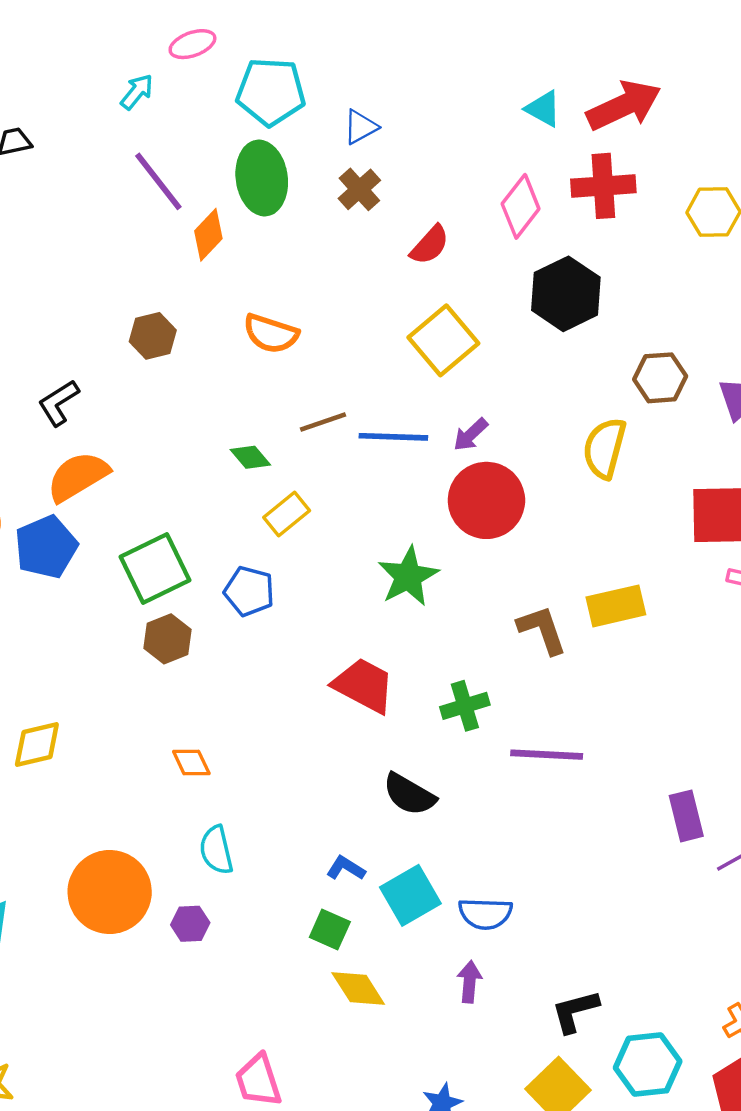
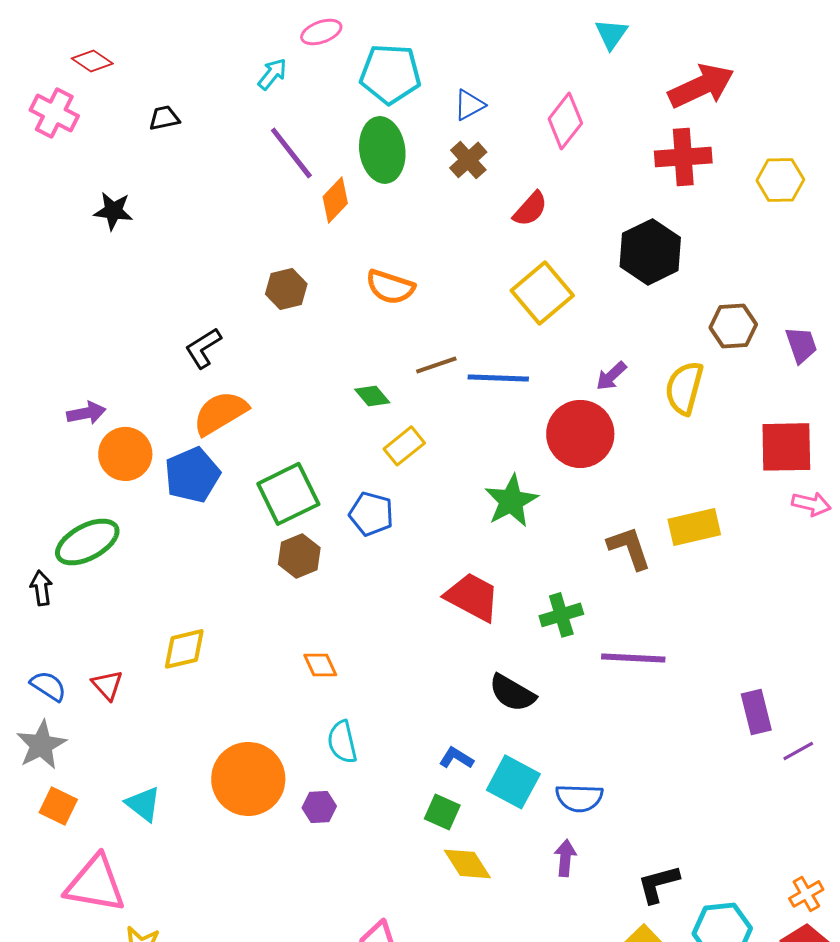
cyan triangle: (543, 109) -> (611, 34), moved, turned 36
pink diamond: (521, 206) -> (565, 121), moved
purple arrow: (471, 435) -> (611, 376), moved
cyan square: (410, 895) -> (513, 782), turned -32

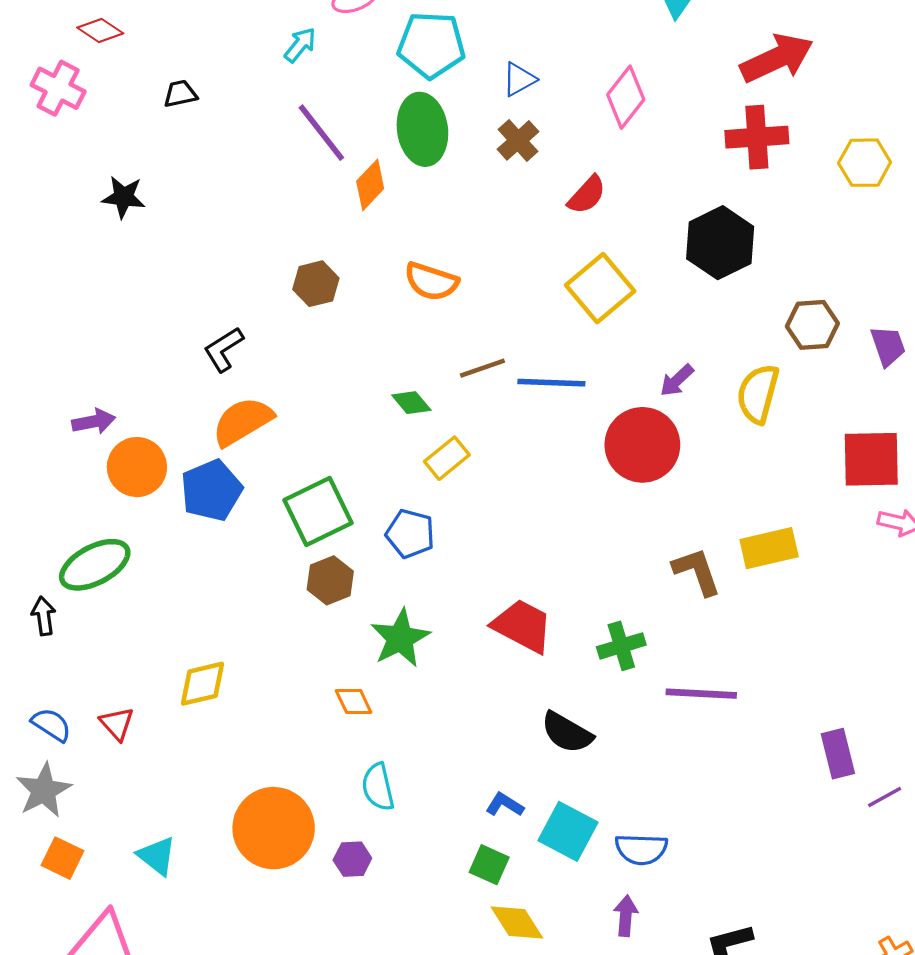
green star: (511, 501) -> (400, 638), moved

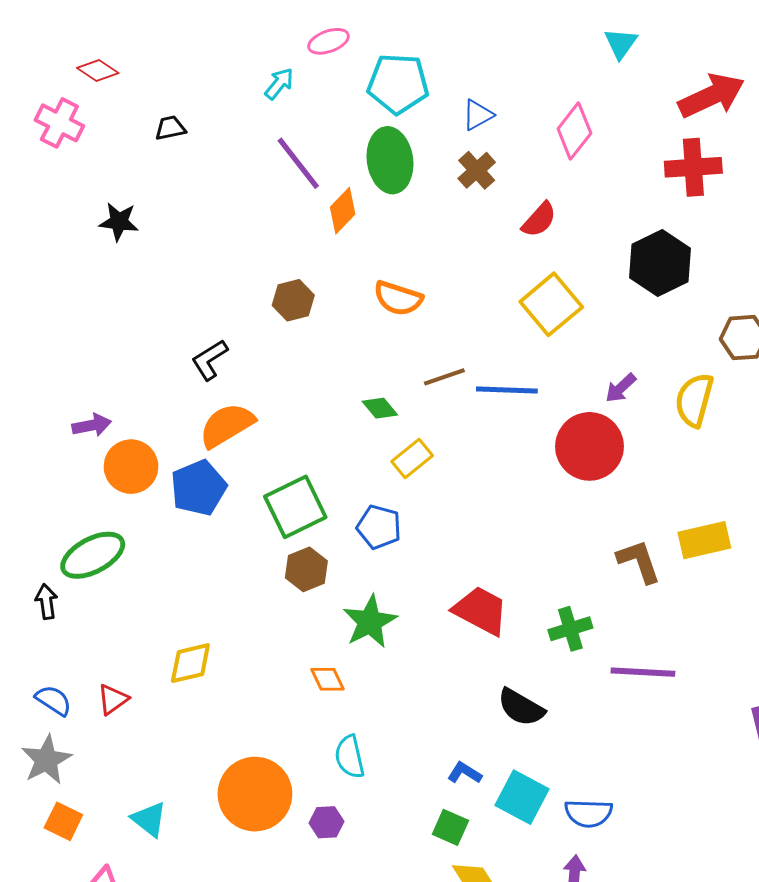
red triangle: (117, 724) -> (113, 699), turned 36

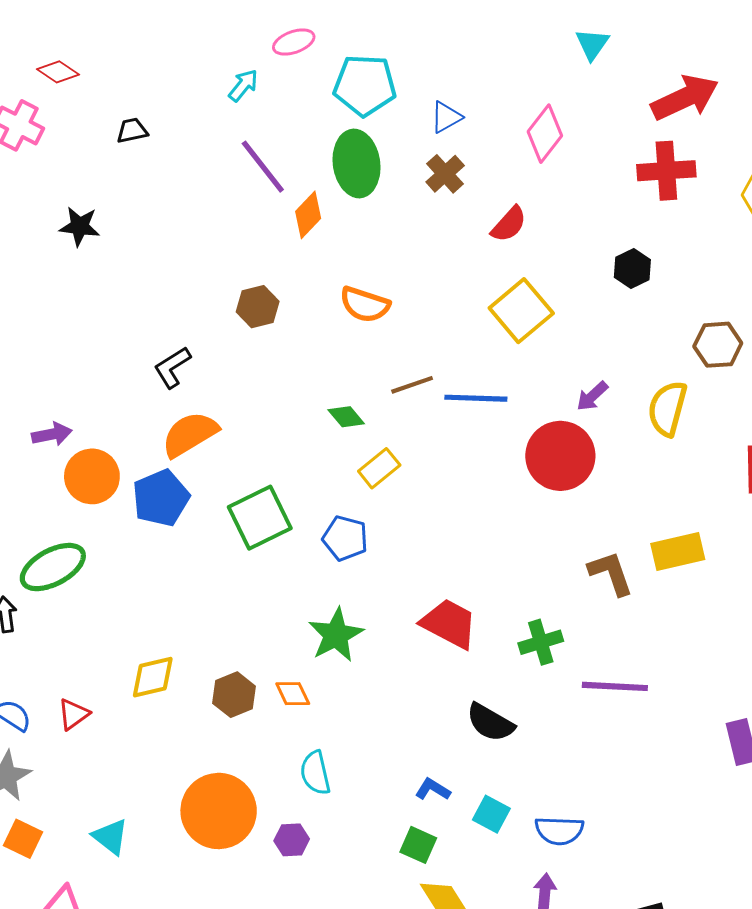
black hexagon: (660, 263) -> (632, 268), size x0.6
brown hexagon: (306, 569) -> (234, 695), moved
cyan square: (522, 797) -> (491, 814), size x0.7

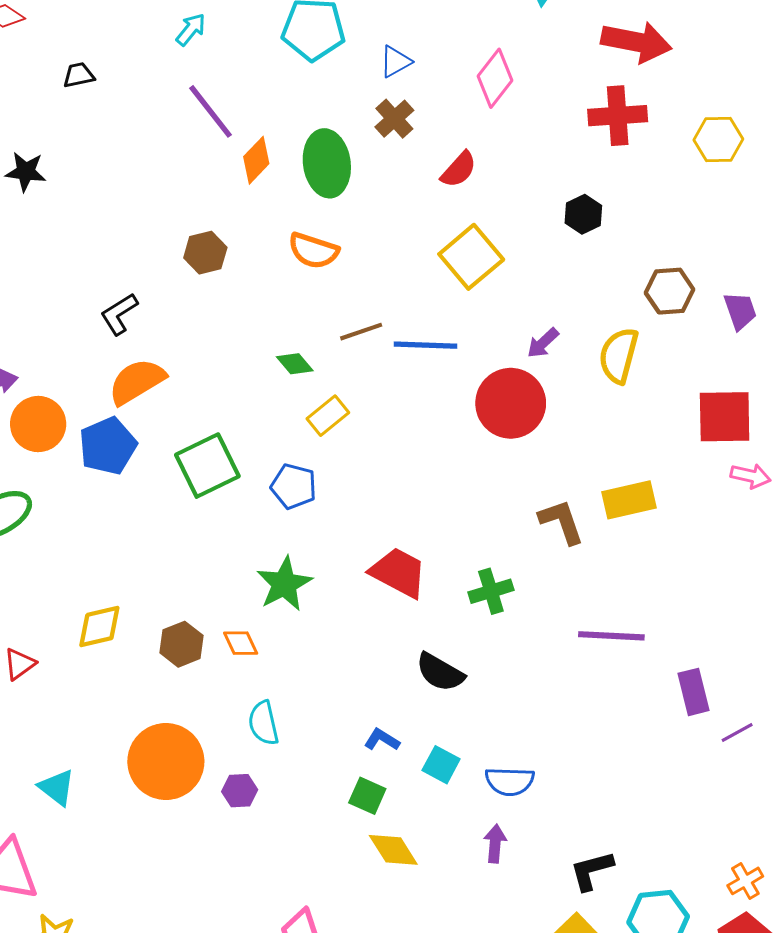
red arrow: (685, 98) -> (636, 42), turned 36
green ellipse: (357, 163) -> (327, 163), moved
purple line: (615, 686) -> (611, 636), moved

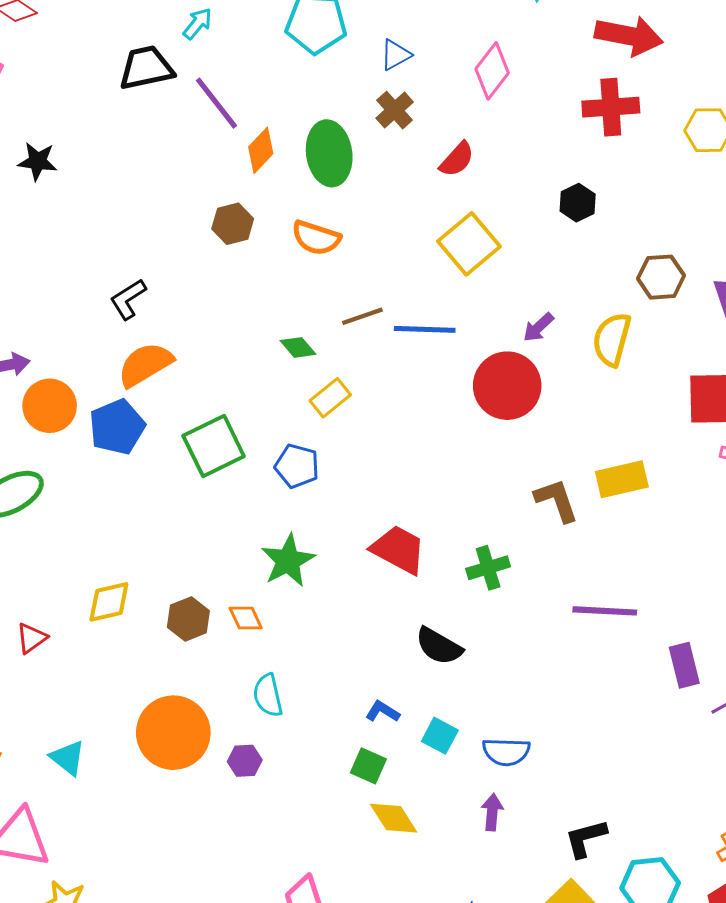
black trapezoid: (79, 75) -> (146, 68), moved, size x1.8
brown hexagon: (205, 253) -> (233, 224), moved

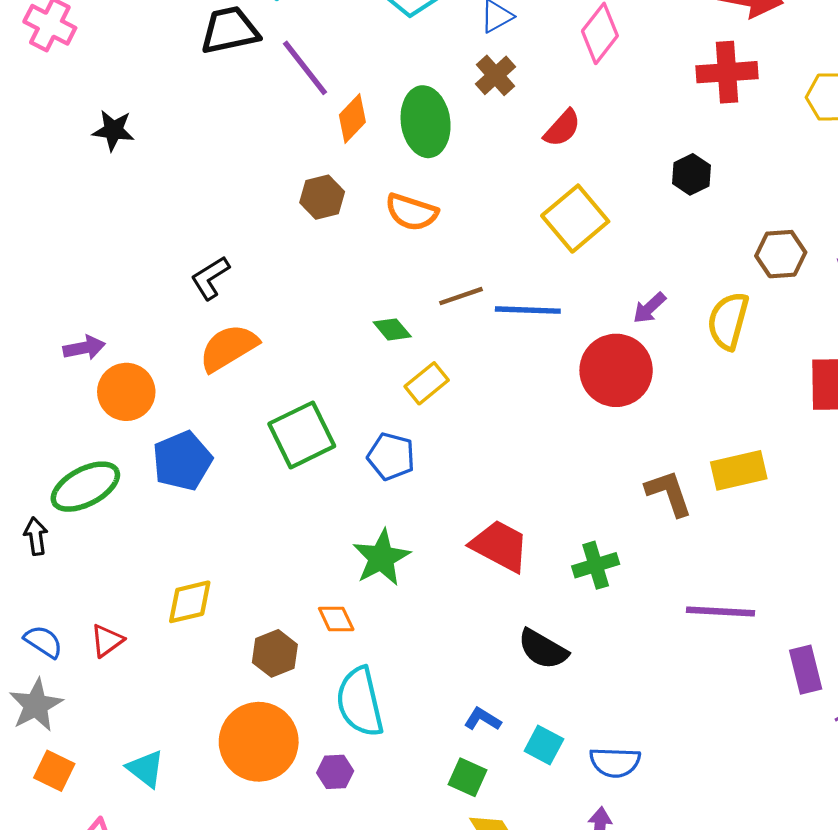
blue pentagon: (117, 427) -> (182, 461), moved
brown hexagon: (188, 619) -> (275, 653), moved
cyan semicircle: (268, 695) -> (360, 702), size x1.5

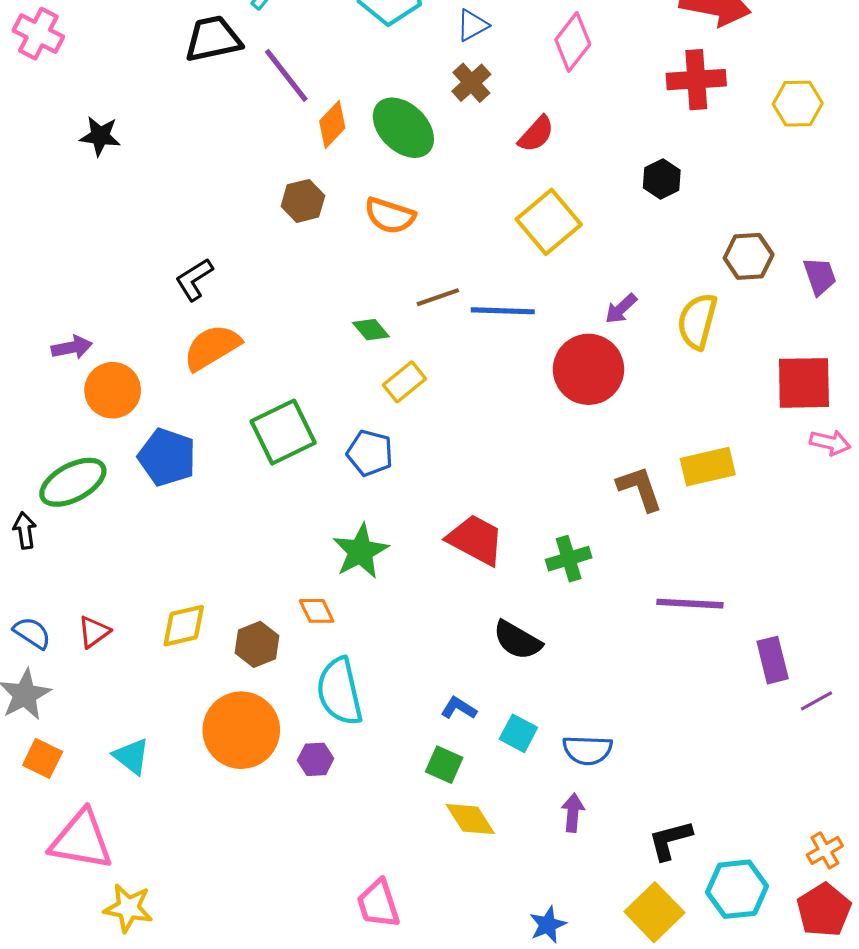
green ellipse: (426, 122) -> (403, 128), turned -38
blue pentagon: (182, 461) -> (167, 457), turned -30
yellow diamond: (190, 602) -> (184, 626), moved

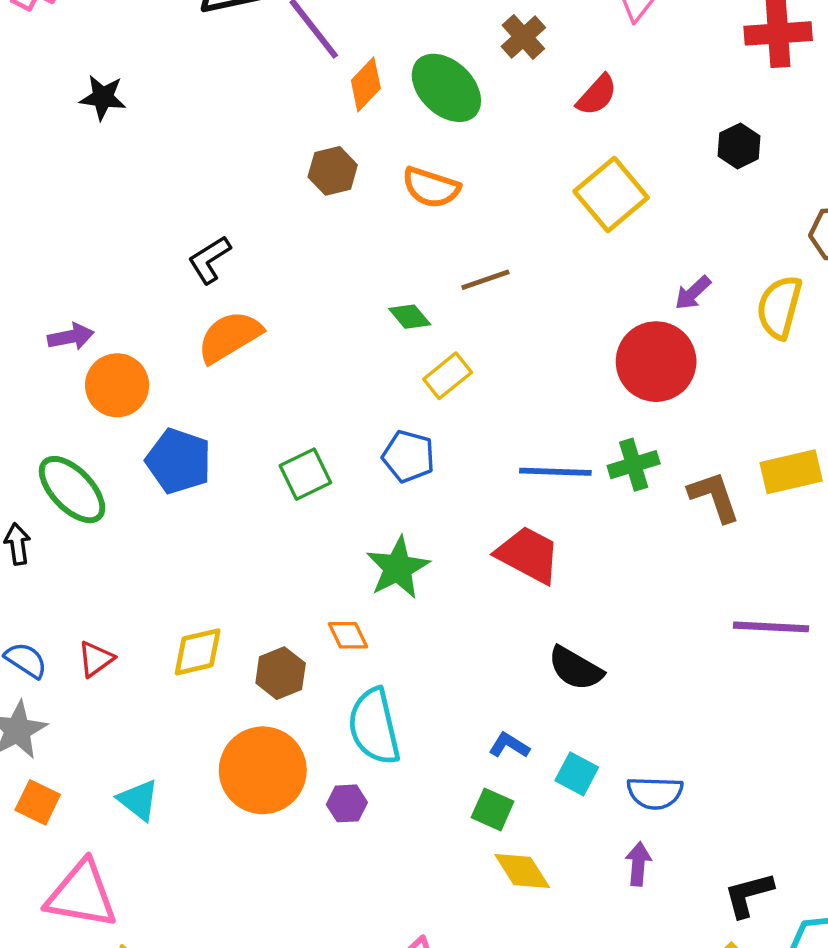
blue line: (503, 311) -> (555, 472), moved
green square: (283, 432) -> (305, 474), moved, size x0.7
green ellipse: (73, 482) -> (72, 490), turned 74
green cross: (569, 559) -> (634, 465), moved

